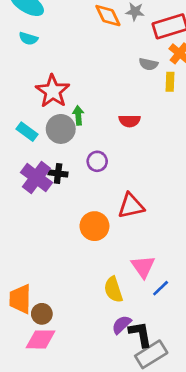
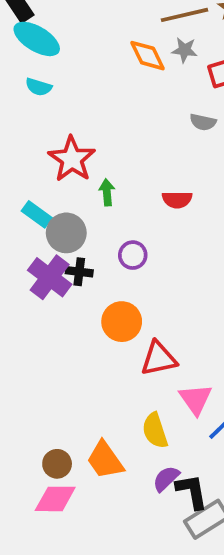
gray circle: (61, 129) -> (66, 233), moved
red triangle: (131, 206) -> (159, 359), moved
orange circle: (94, 226) -> (122, 322), moved
orange trapezoid: (20, 299) -> (105, 460), moved, turned -36

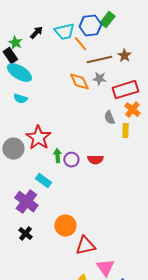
gray semicircle: (203, 122) -> (109, 118), turned 56
cyan rectangle: (37, 214) -> (43, 181), moved
gray circle: (66, 233) -> (13, 149), moved
purple circle: (133, 255) -> (71, 160), moved
black cross: (79, 272) -> (25, 234), moved, turned 32

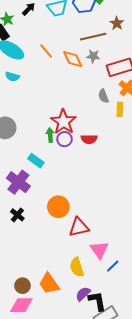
orange line: (80, 44) -> (46, 51), moved
brown star: (124, 56) -> (117, 23), moved
red star: (38, 138) -> (63, 122), moved

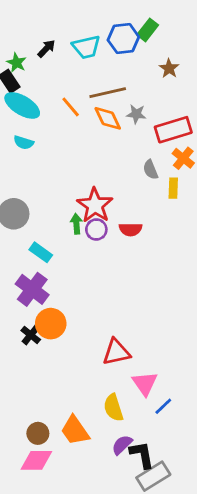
brown line: (93, 37) -> (108, 93), moved
cyan rectangle: (36, 161) -> (41, 252), moved
orange circle: (58, 207) -> (51, 324), moved

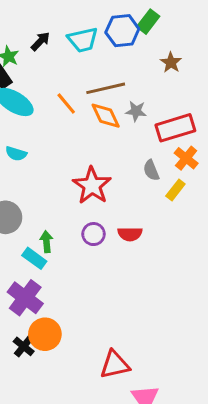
cyan semicircle: (24, 143) -> (16, 154), moved
yellow rectangle: (173, 188) -> (175, 190), turned 36
red star: (95, 205) -> (92, 185), moved
green arrow: (76, 224) -> (46, 242), moved

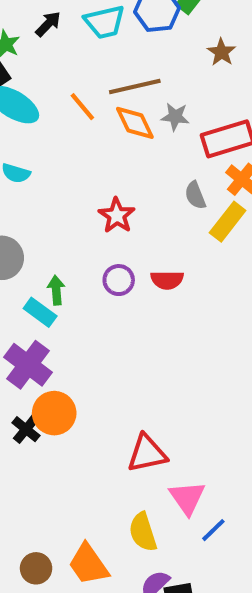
red star: (92, 185) -> (117, 216), size x0.7
yellow rectangle: (175, 190) -> (228, 222), size x1.4

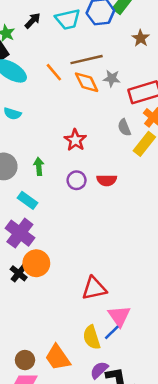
green arrow: (56, 290) -> (39, 166), moved
blue line: (213, 530) -> (112, 332), moved

